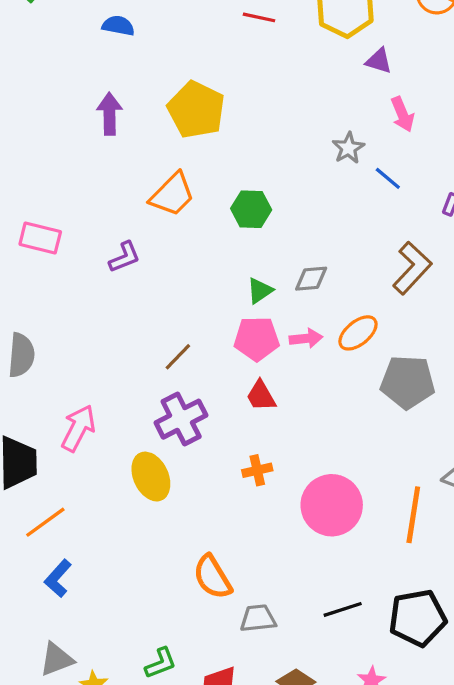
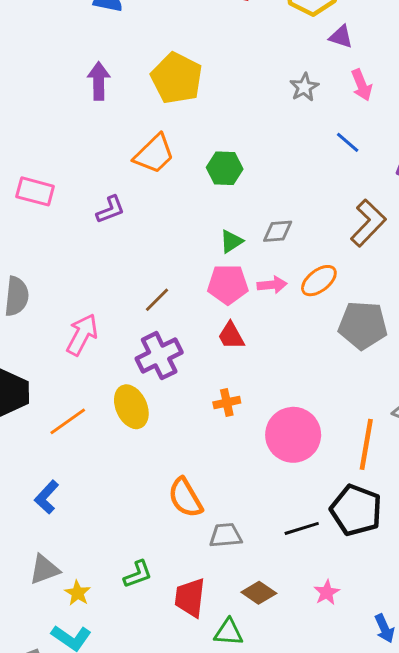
gray star: (348, 148) -> (304, 87), moved
pink arrow: (78, 428) -> (82, 335), moved
orange line: (45, 522) -> (68, 421), moved
black pentagon: (418, 618) -> (356, 510), moved, turned 30

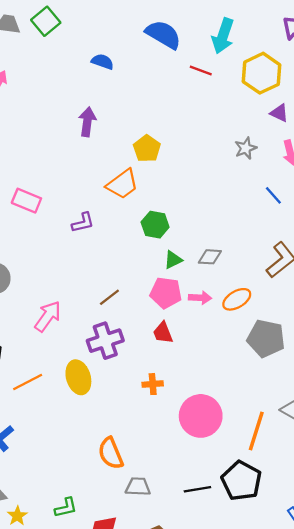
yellow pentagon: (177, 78) -> (147, 148), moved, size x0.7
green hexagon: (225, 168) -> (155, 225), moved

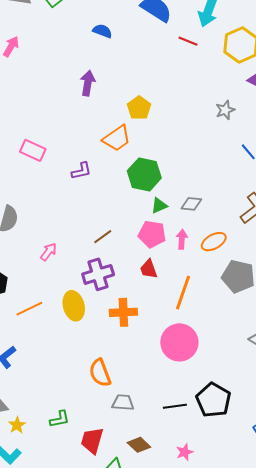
green hexagon: (155, 225) -> (144, 174), size x1.4
pink arrow: (200, 298) -> (182, 239), turned -90
pink arrow: (48, 316) -> (48, 252), size x0.7
orange cross: (153, 384) -> (123, 312), moved, size x1.5
orange line: (256, 431) -> (183, 293), moved

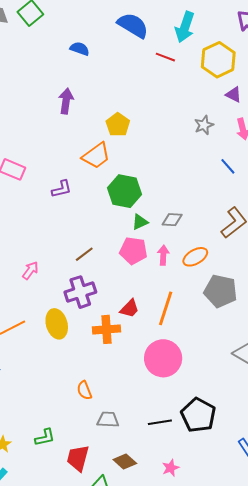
red trapezoid: (149, 269) -> (130, 309), moved, turned -115
orange semicircle: (100, 373) -> (84, 390), size x0.7

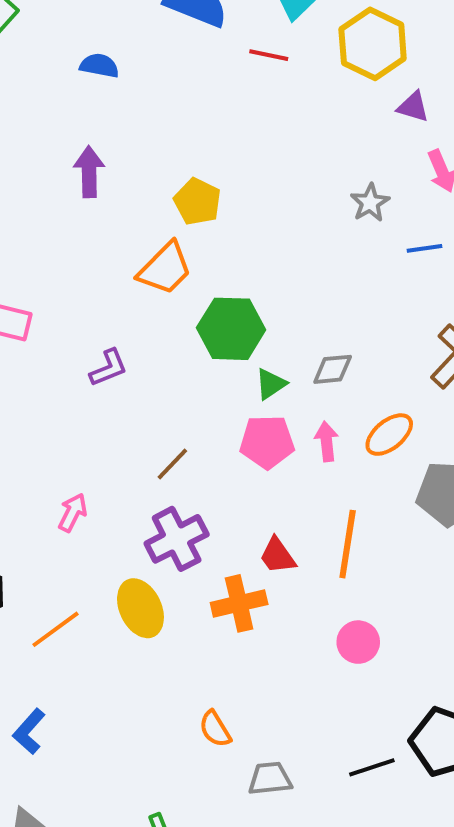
gray star: (204, 125) -> (370, 203), moved
blue line: (228, 166) -> (424, 248), turned -48
purple L-shape: (62, 189) -> (108, 368), moved
red trapezoid: (130, 309) -> (277, 556), turned 110
pink circle: (163, 358) -> (358, 642), size x0.6

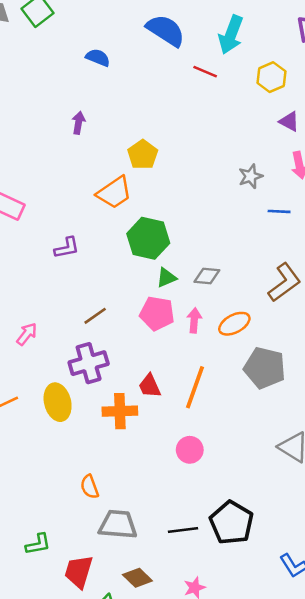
yellow hexagon: (373, 44) -> (271, 77), size x0.7
purple arrow: (89, 172) -> (79, 123), size x0.7
gray trapezoid: (270, 779) -> (118, 524), size x1.4

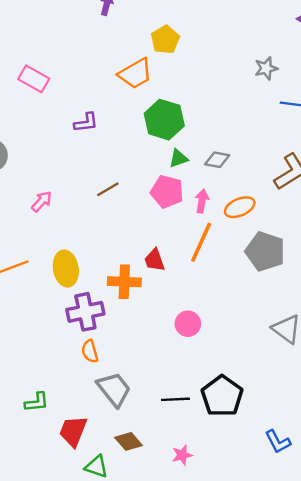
purple cross: (89, 363) -> (85, 312), moved
orange line: (195, 387) -> (201, 242), moved
gray trapezoid: (118, 524) -> (114, 389), turned 42

